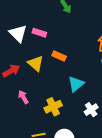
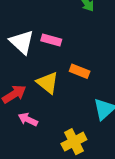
pink arrow: (23, 97) -> (28, 119), moved, turned -32

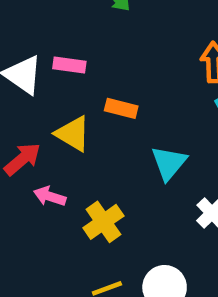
yellow cross: (74, 142) -> (103, 222), moved

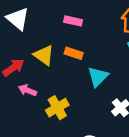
pink rectangle: (69, 65) -> (73, 21), moved
orange rectangle: (121, 108) -> (74, 53), moved

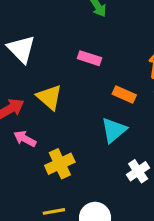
orange rectangle: (74, 53) -> (124, 95), moved

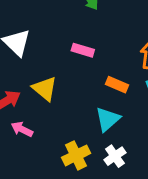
yellow cross: (60, 164) -> (76, 155), moved
white cross: (138, 171) -> (115, 156), moved

